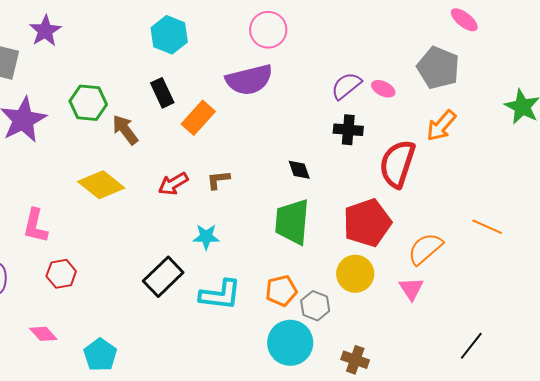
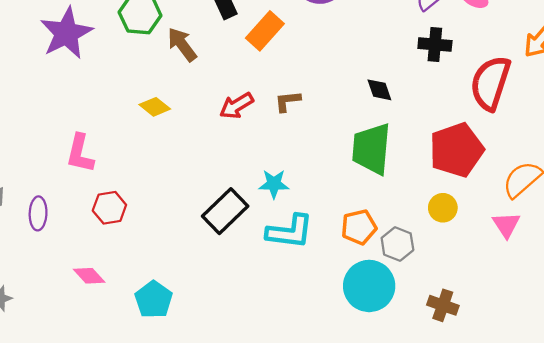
yellow diamond: (101, 185) -> (155, 107), size x0.6
cyan star: (206, 237) -> (274, 184), moved
yellow circle: (355, 274) -> (443, 208), size x0.7

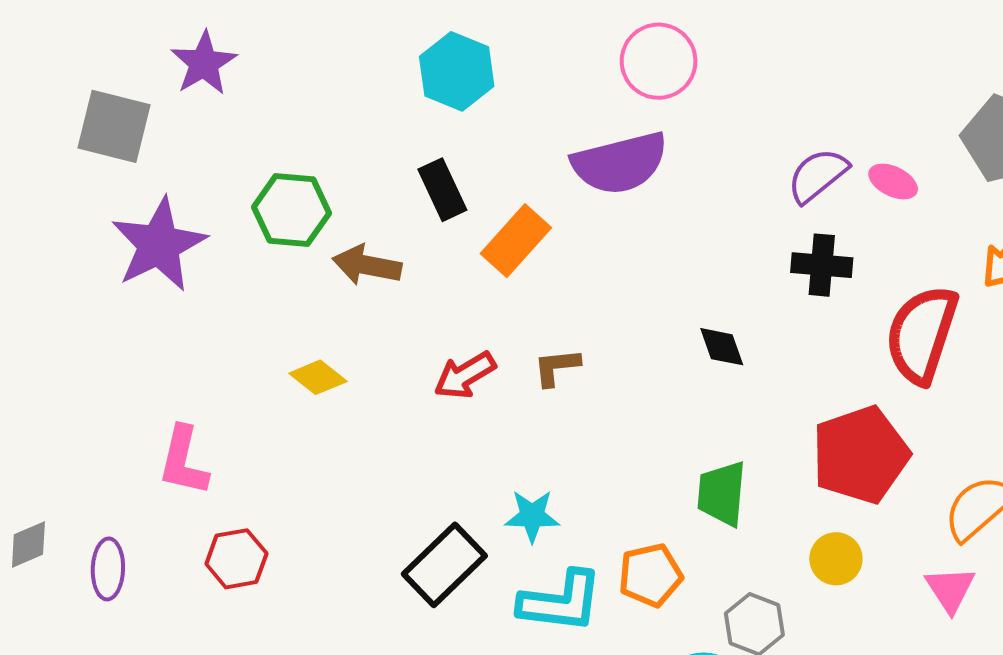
brown arrow: (182, 44) -> (367, 265), turned -42
green trapezoid: (371, 149) -> (722, 494), moved, size x0.7
orange pentagon: (359, 227) -> (650, 575), moved

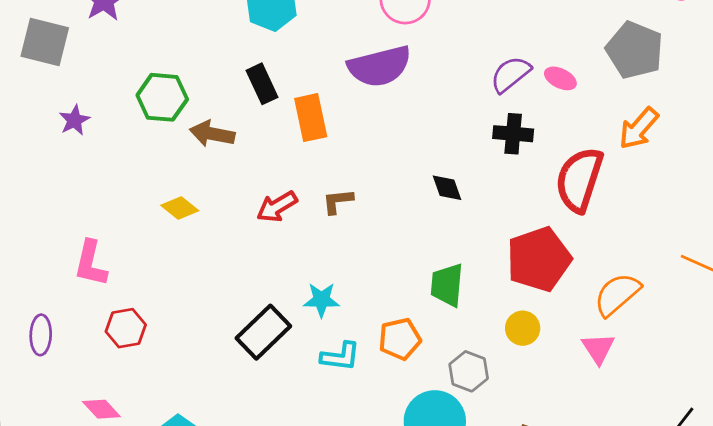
orange rectangle: (516, 241) -> (311, 118), turned -54
purple star: (159, 245) -> (74, 120), size x0.5
cyan L-shape: (561, 602) -> (340, 356), size x0.7

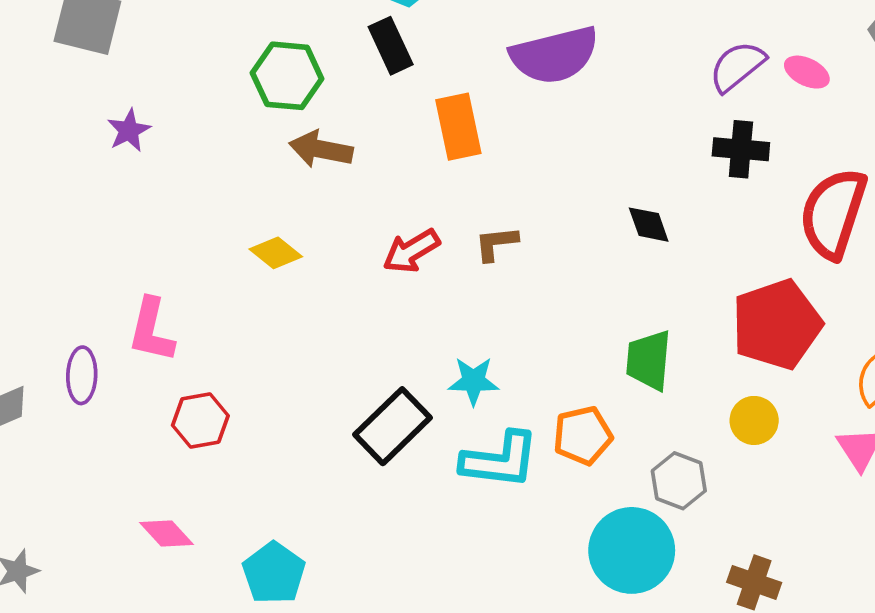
black rectangle: (262, 84) -> (391, 46), moved
green hexagon: (162, 97) -> (287, 76), moved
purple ellipse: (41, 335) -> (82, 375), moved
cyan L-shape: (340, 356) -> (500, 460), size x1.4

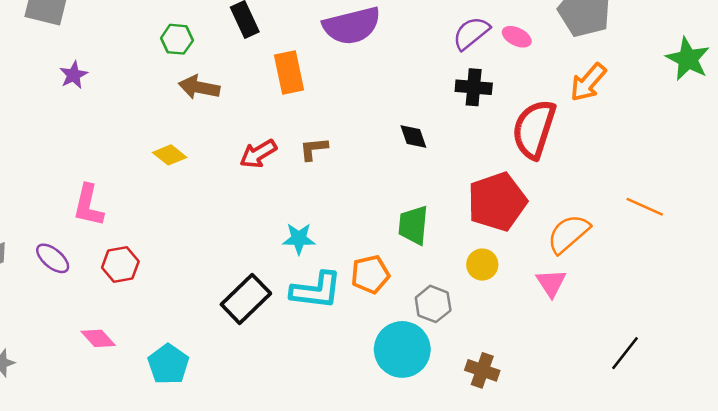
green hexagon: (287, 76) -> (177, 39), size x0.7
purple ellipse: (82, 375) -> (53, 258), moved, turned -52
black rectangle: (393, 426) -> (246, 299), moved

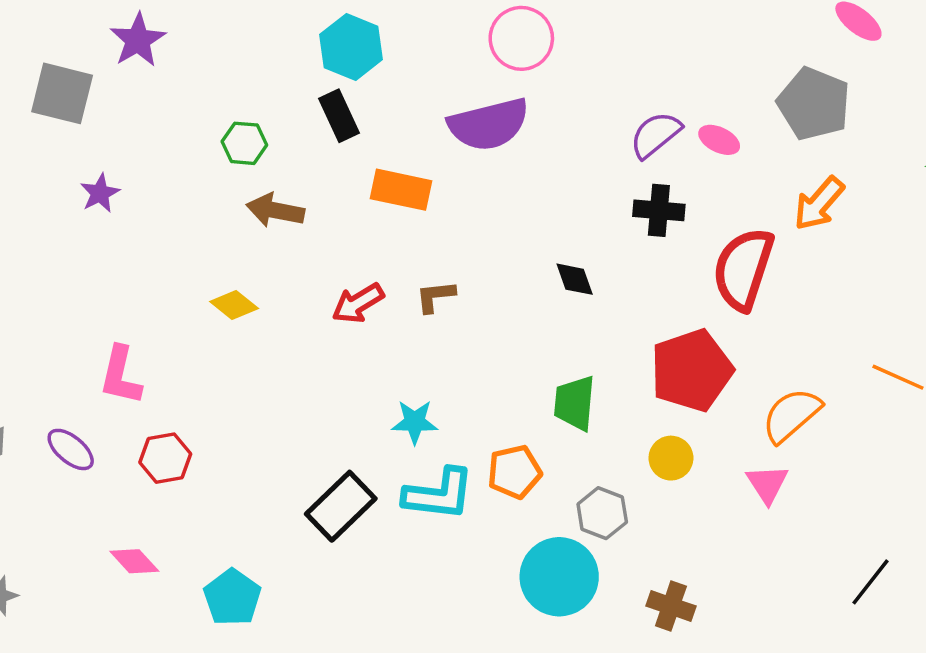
orange rectangle: (289, 72) -> (401, 190), turned -66

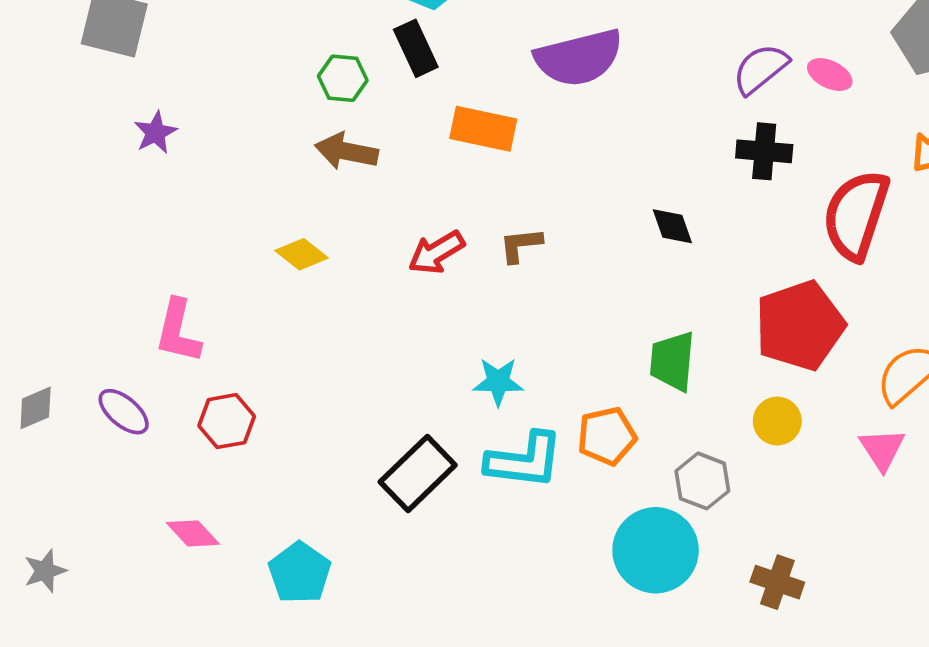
green hexagon: (244, 143) -> (343, 78), moved

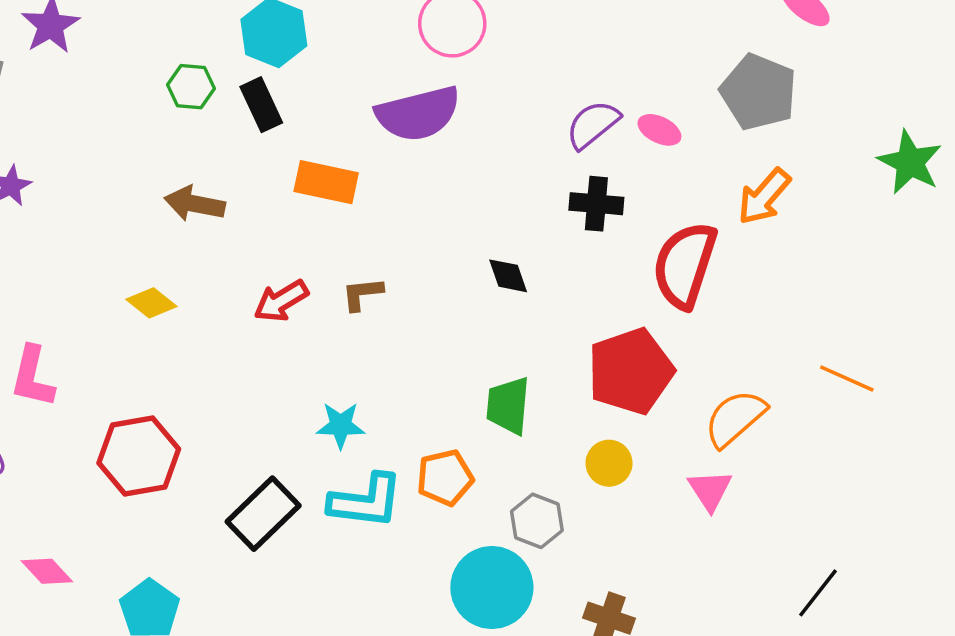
green hexagon: (343, 78) -> (191, 87), moved
red hexagon: (227, 421) -> (139, 456), moved, size x1.5

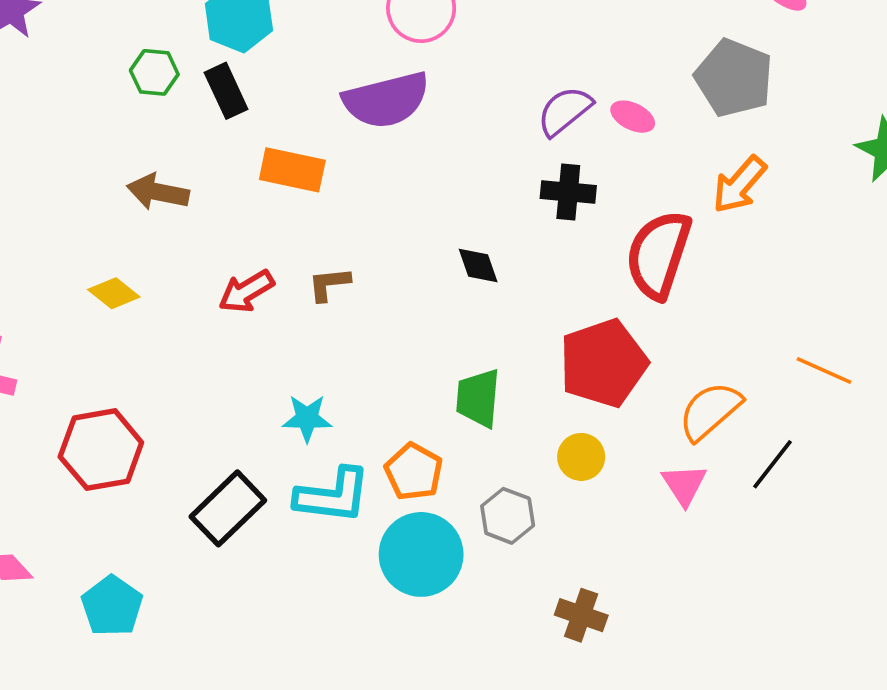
orange pentagon: (445, 478) -> (414, 472), turned -30
cyan circle: (492, 587) -> (421, 554), moved
black line: (818, 593) -> (773, 464), moved

